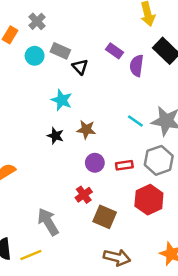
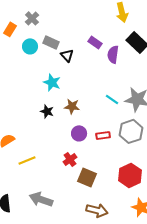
red hexagon: (149, 200) -> (130, 175), moved
gray arrow: (48, 222) -> (41, 199), moved, turned -40
yellow line: (31, 255) -> (27, 160), moved

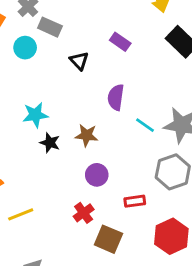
gray rectangle: (51, 42) -> (50, 27), moved
purple semicircle: (113, 54) -> (116, 97), moved
cyan star: (52, 82) -> (35, 115), moved, turned -30
red rectangle: (103, 135) -> (135, 201), moved

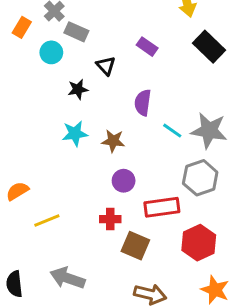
cyan star: (35, 115) -> (75, 134), moved
black star: (50, 143) -> (78, 89), moved, turned -30
red rectangle: (135, 201) -> (162, 207), size x1.6
red cross: (84, 213) -> (110, 219), turned 36

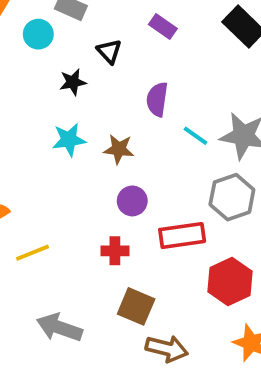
brown square: (135, 246) -> (136, 306), moved

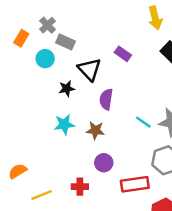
black triangle: (109, 51) -> (89, 69), size x1.5
purple semicircle: (157, 99) -> (106, 99), moved
red cross: (115, 251) -> (80, 187), moved

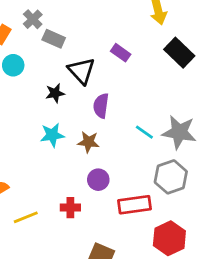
cyan circle: (45, 59) -> (13, 65), moved

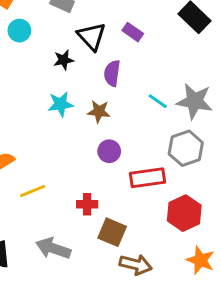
purple rectangle: (121, 53) -> (133, 32), moved
red cross: (70, 208) -> (87, 204), moved

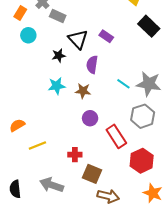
red rectangle: (147, 178) -> (116, 136), turned 65

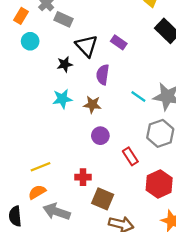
orange semicircle: (17, 125) -> (37, 192), moved
red rectangle: (116, 136) -> (130, 156), size x0.7

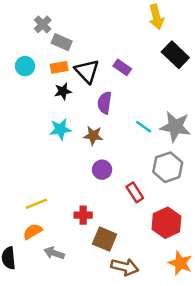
orange rectangle: (21, 16) -> (59, 67), moved, turned 49
gray arrow: (57, 212) -> (54, 253), size x0.7

